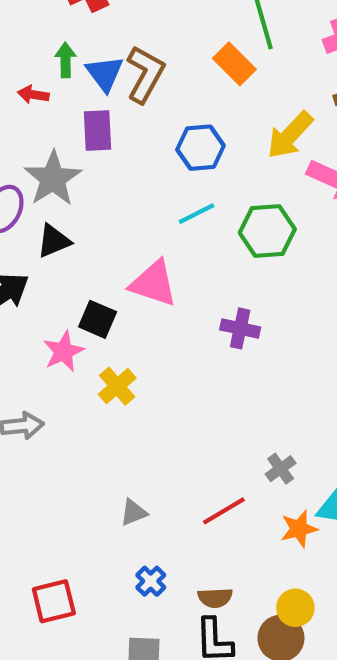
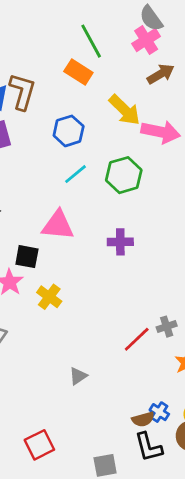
yellow arrow: (290, 135) -> (125, 110), turned -76
gray cross: (281, 469) -> (167, 327), turned 30
red line: (224, 511) -> (137, 339), moved
blue cross: (151, 581) -> (159, 412), moved

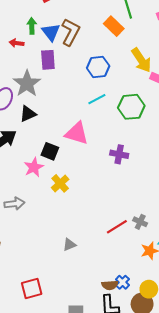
gray cross: (167, 327) -> (140, 222), turned 32

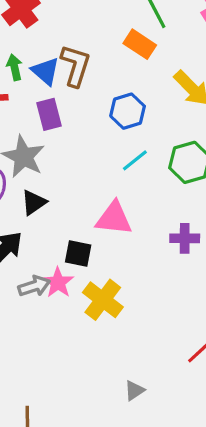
yellow cross: (60, 183) -> (103, 300), size x1.4
gray arrow: (14, 204) -> (34, 286), moved

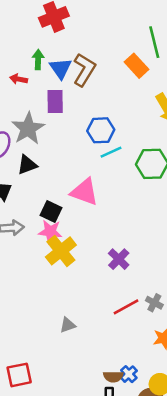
blue hexagon: (128, 111) -> (101, 130), moved
purple cross: (185, 238) -> (119, 259), moved, turned 30
pink star: (58, 283) -> (50, 232), moved, turned 30

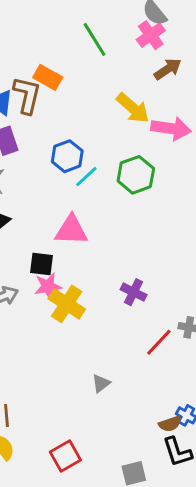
orange rectangle: (137, 66) -> (48, 77), moved

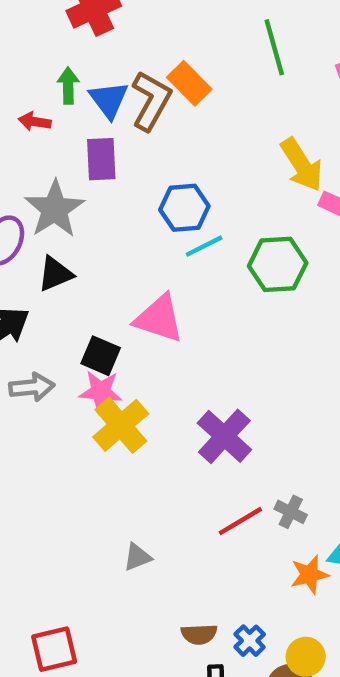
purple cross: (134, 292) -> (224, 436), size x1.4
brown semicircle: (170, 424) -> (199, 634), moved

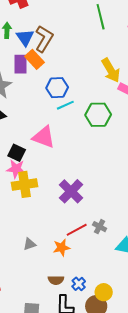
orange rectangle: (189, 83) -> (34, 59), moved
yellow cross: (121, 425) -> (24, 184), turned 30
orange star: (309, 575) -> (61, 248), moved

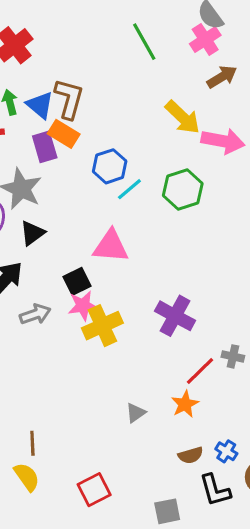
black square: (17, 153) -> (77, 281), turned -36

